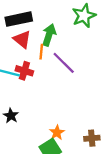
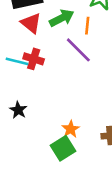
green arrow: (49, 35) -> (62, 18), turned 45
orange line: (41, 52) -> (87, 26), moved

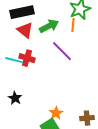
orange line: (87, 26) -> (73, 25), moved

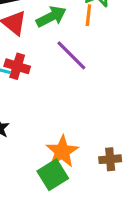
orange star: (56, 113) -> (62, 151), size x1.5

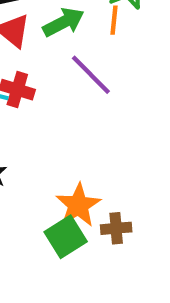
brown cross: (110, 159) -> (116, 228), moved

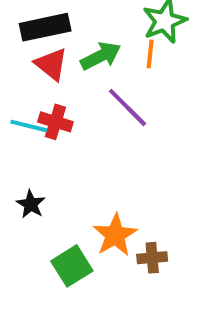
green square: (66, 237) -> (72, 266), moved

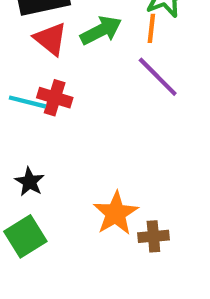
purple line: (127, 107) -> (158, 77), moved
green square: (72, 266) -> (25, 236), moved

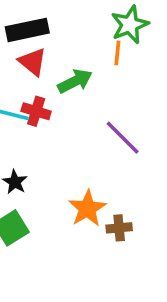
green arrow: (101, 30) -> (75, 81), moved
purple line: (158, 77) -> (123, 138), moved

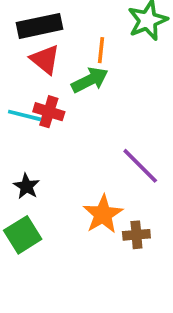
orange line: (117, 53) -> (101, 50), moved
purple line: (123, 138) -> (140, 166), moved

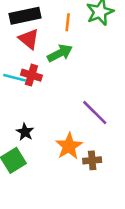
orange line: (101, 50) -> (68, 22), moved
black star: (26, 186) -> (25, 132), moved

